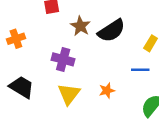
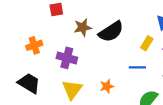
brown star: (80, 26) -> (83, 27), turned 30
orange cross: (16, 39) -> (34, 45), moved

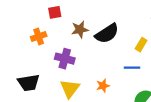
orange cross: (34, 45) -> (39, 36), moved
black trapezoid: (29, 83) -> (29, 83), turned 140

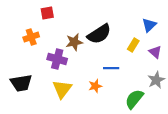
brown star: (80, 29) -> (74, 42), moved
blue line: (132, 68) -> (111, 68), moved

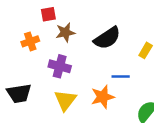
brown star: (74, 42) -> (65, 32), moved
orange star: (95, 86) -> (103, 97), size x1.5

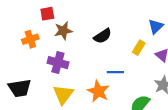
black semicircle: (107, 38) -> (103, 36), size x0.7
orange star: (103, 97) -> (98, 91), turned -30

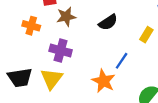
orange cross: (30, 39) -> (31, 26), turned 35
blue line: (115, 72) -> (122, 61), turned -56
yellow triangle: (63, 94) -> (52, 79), moved

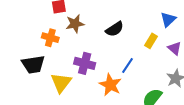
orange cross: (31, 26) -> (50, 38), moved
purple cross: (61, 51) -> (85, 63), moved
black trapezoid: (20, 78) -> (33, 64), moved

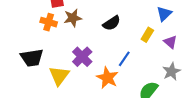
orange cross: (50, 38) -> (49, 22), moved
purple cross: (85, 63) -> (82, 57), turned 30

